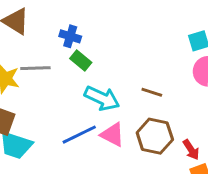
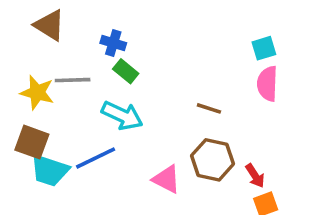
cyan arrow: (102, 98) -> (122, 116), moved
blue line: (79, 135) -> (96, 158), moved
pink triangle: (113, 135) -> (166, 179), moved

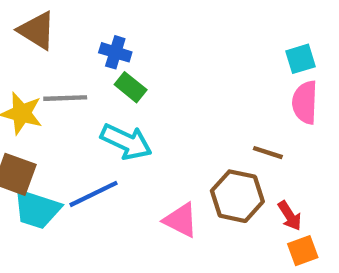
brown line: (209, 108) -> (268, 153), moved

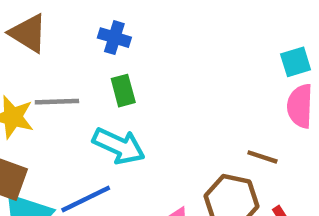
blue cross: (115, 52) -> (114, 38), moved
green rectangle: (131, 87) -> (123, 91), turned 36

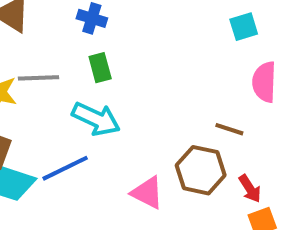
cyan square: (296, 62) -> (244, 27), moved

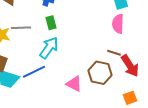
pink semicircle: (264, 82) -> (118, 24), moved
cyan arrow: (96, 119) -> (49, 48), turned -80
red arrow: (250, 189) -> (130, 66), moved, size x1.6

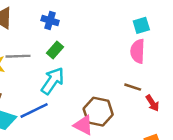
green rectangle: (51, 23) -> (55, 50), turned 56
red arrow: (130, 66) -> (152, 103), size x0.6
brown hexagon: (100, 73) -> (98, 112), moved

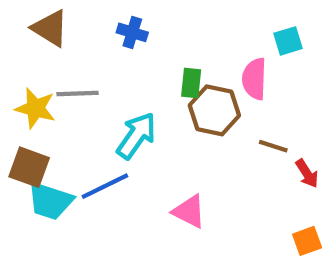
green rectangle: (55, 50) -> (191, 83), moved, turned -35
pink semicircle: (138, 51) -> (254, 79), moved
brown hexagon: (98, 112) -> (214, 110), moved

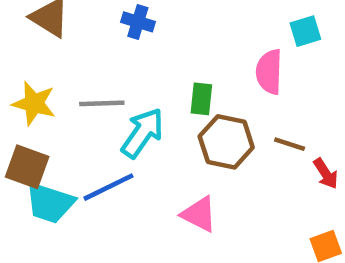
green rectangle: (191, 83) -> (201, 99), moved
gray line: (78, 94) -> (102, 103), moved
brown hexagon: (214, 110) -> (226, 142), moved

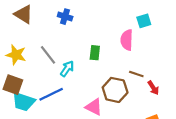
gray line: (102, 103) -> (48, 55), turned 54
cyan arrow: (143, 133) -> (67, 69), size x0.7
brown hexagon: (226, 142) -> (115, 90), moved

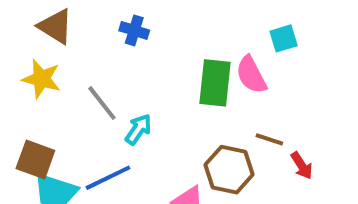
pink semicircle: (127, 40) -> (251, 75), turned -30
green rectangle: (95, 53) -> (215, 83), moved, size x1.6
yellow star: (16, 55) -> (41, 79), moved

